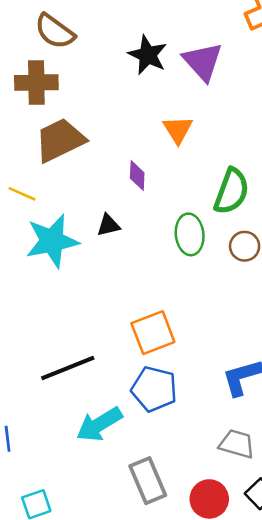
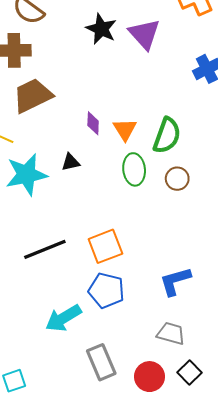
orange triangle: (178, 130) -> (125, 129), moved
black line: (68, 368) -> (45, 249), moved

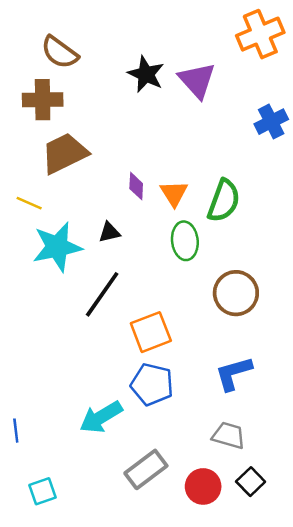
brown circle: (177, 179) -> (236, 293), moved, size x1.6
black line: (45, 249) -> (102, 294), moved, turned -33
gray rectangle: (101, 362) -> (146, 469), turned 76

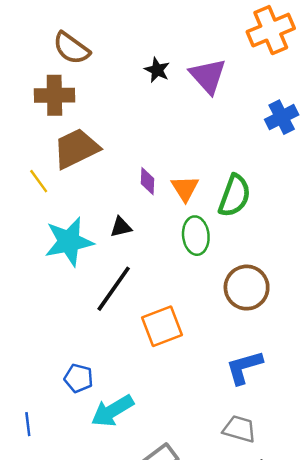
black star: (146, 74) -> (157, 70), size x0.7
yellow line: (29, 203) -> (39, 181), moved, turned 30
blue pentagon: (152, 384) -> (79, 378), moved, size x0.7

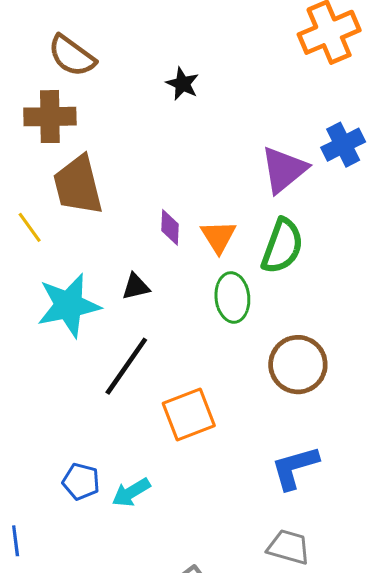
purple triangle: (208, 76) -> (284, 170), moved, turned 33
brown trapezoid: (76, 149) -> (78, 185), turned -78
cyan arrow: (112, 411) -> (131, 492), moved, size x0.7

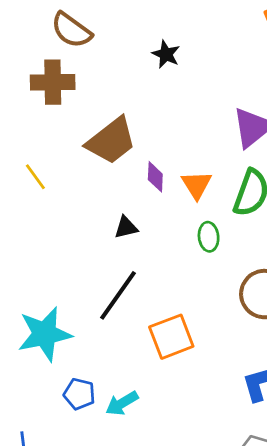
brown trapezoid: (78, 185) -> (111, 141), moved, turned -114
green ellipse: (232, 297) -> (209, 237), size x0.7
cyan star: (69, 305) -> (45, 334), moved

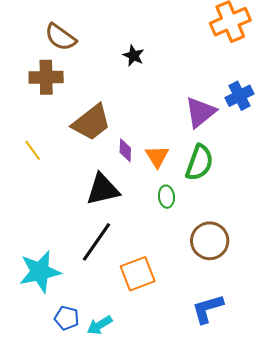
black triangle: (126, 227) -> (103, 189), size x1.8

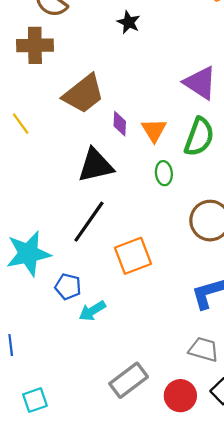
purple triangle: (200, 112) -> (200, 83), turned -48
blue pentagon: (67, 318) -> (68, 287), moved

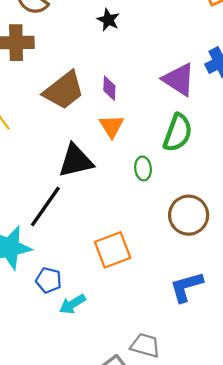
purple diamond: (120, 124) -> (109, 88), moved
orange triangle: (154, 130) -> (112, 126), moved
black line: (89, 222) -> (45, 206), moved
gray trapezoid: (204, 349) -> (145, 345), moved

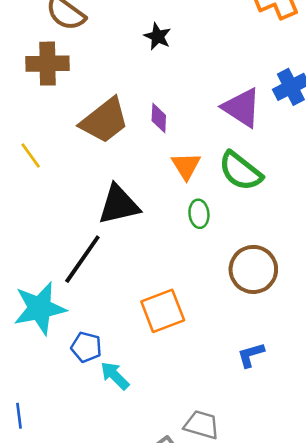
orange triangle: (112, 126) -> (186, 166), moved
green semicircle: (178, 133) -> (240, 171), turned 108
blue L-shape: (186, 287) -> (251, 355), size x0.7
cyan arrow: (72, 304) -> (115, 376), turned 76

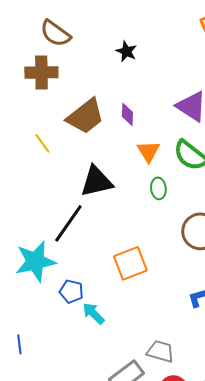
yellow line: (31, 156) -> (42, 143), moved

